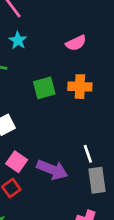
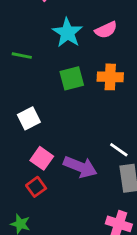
cyan star: (18, 40) -> (67, 33), moved, size x1.5
white line: (88, 154) -> (119, 150), turned -36

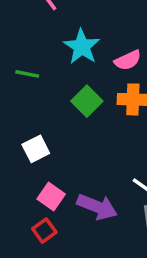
pink semicircle: (106, 30) -> (128, 60), moved
green square: (72, 78) -> (87, 101), turned -30

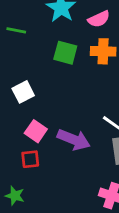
green square: (87, 101) -> (65, 53), turned -30
red square: (44, 231) -> (30, 159), turned 30

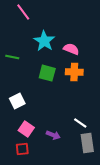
pink semicircle: (99, 19) -> (71, 49), turned -133
purple arrow: (74, 140) -> (53, 135), size x0.6

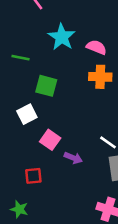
green square: (47, 73) -> (46, 86), moved
pink square: (26, 129) -> (50, 140), moved

